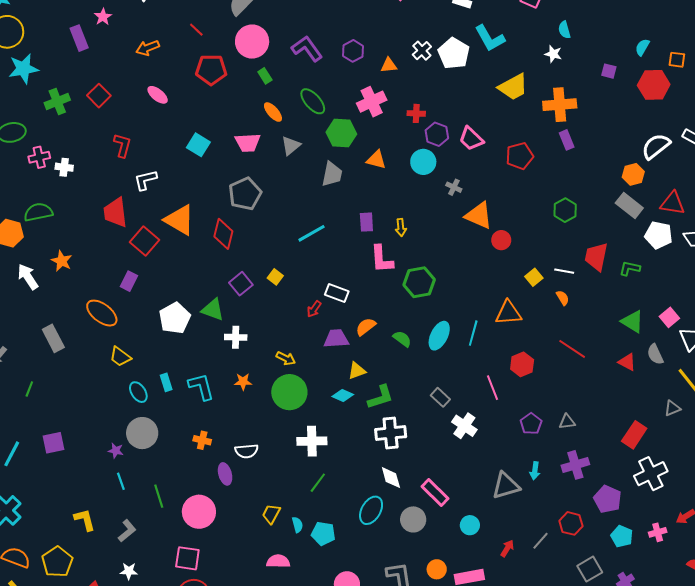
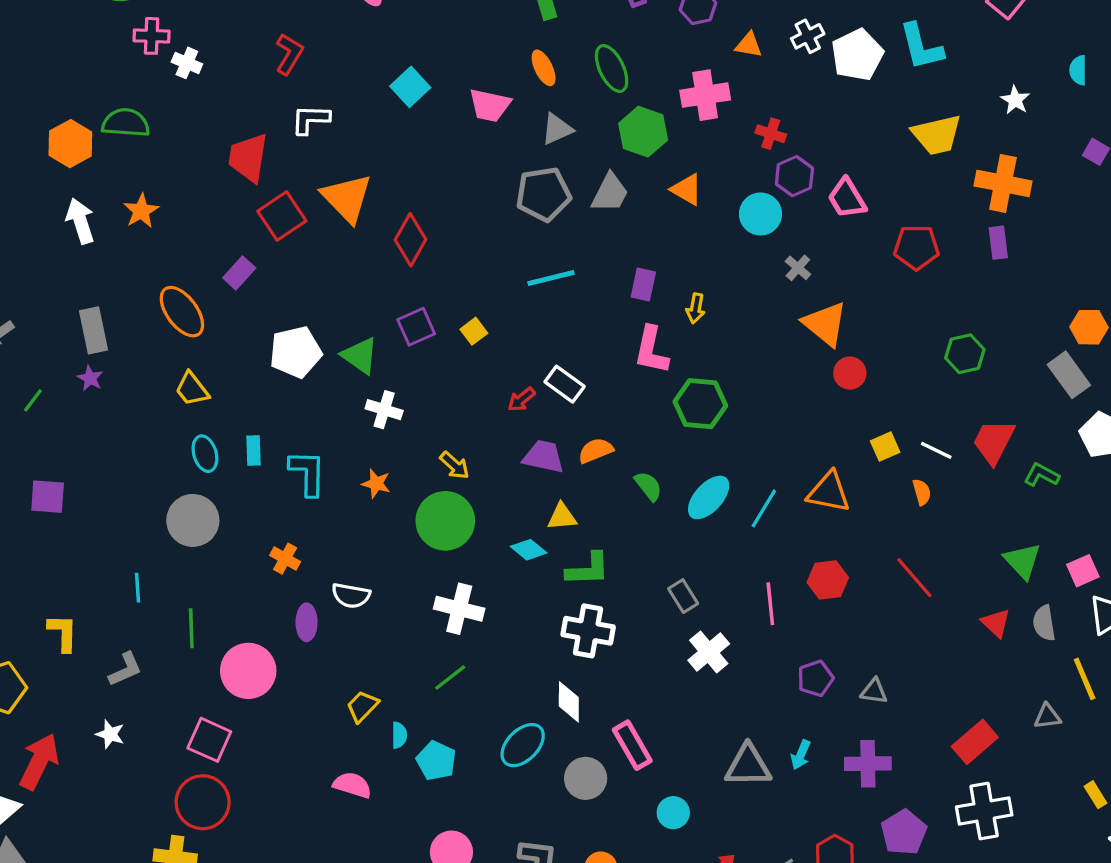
cyan semicircle: (564, 30) -> (1078, 70), moved
gray pentagon: (245, 194) -> (543, 194), moved
purple star: (116, 451) -> (90, 378), moved

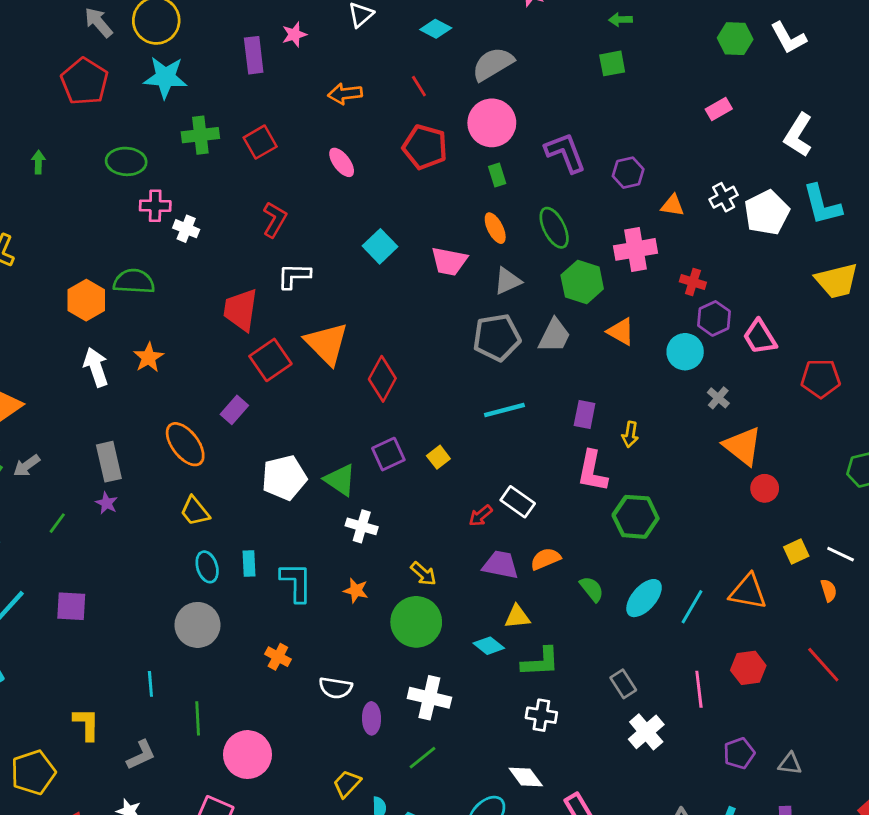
purple ellipse: (307, 622) -> (372, 718), moved
white cross: (588, 631) -> (541, 715), size x0.7
white diamond: (569, 702) -> (526, 777), turned -36

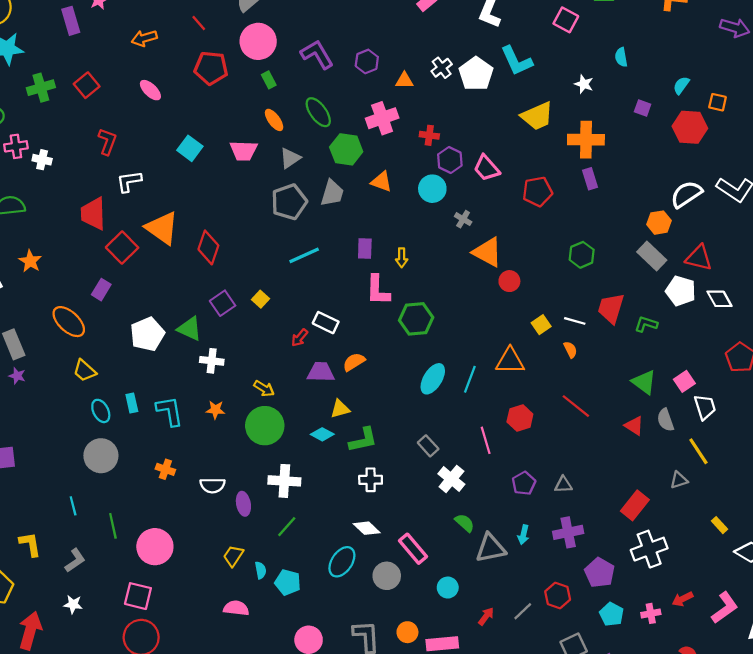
green semicircle: (592, 589) -> (465, 523), moved

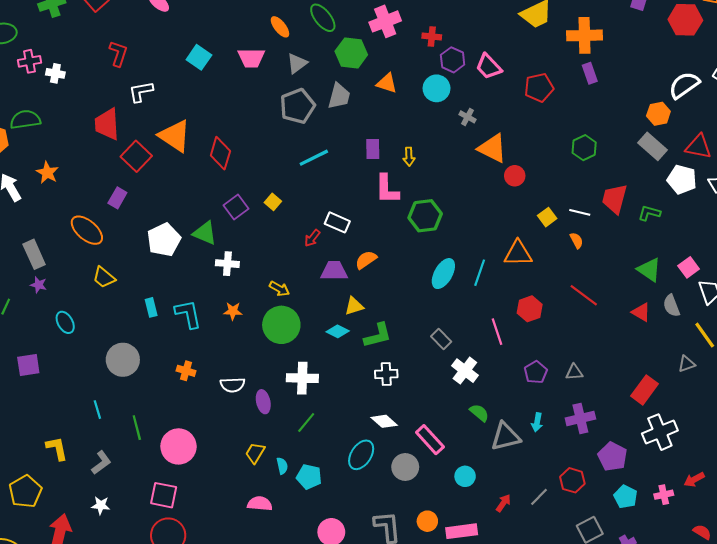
cyan ellipse: (101, 411) -> (65, 322), moved

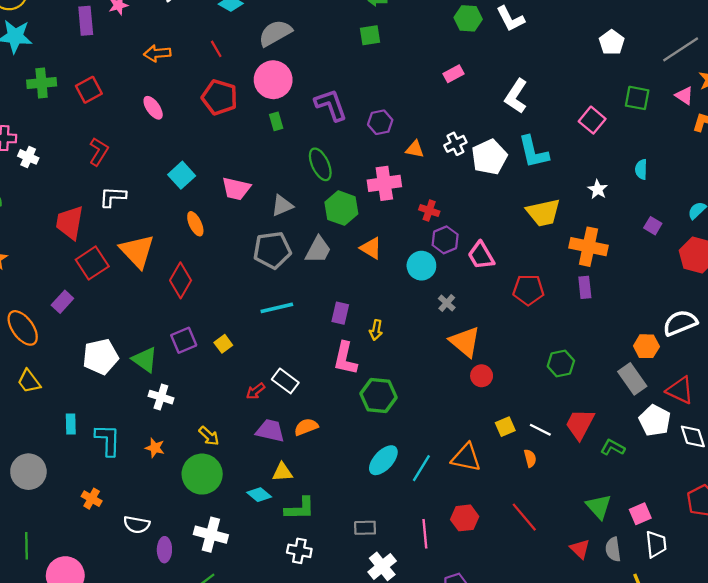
orange ellipse: (280, 27) -> (195, 224), moved
gray rectangle: (441, 339) -> (365, 528), turned -60

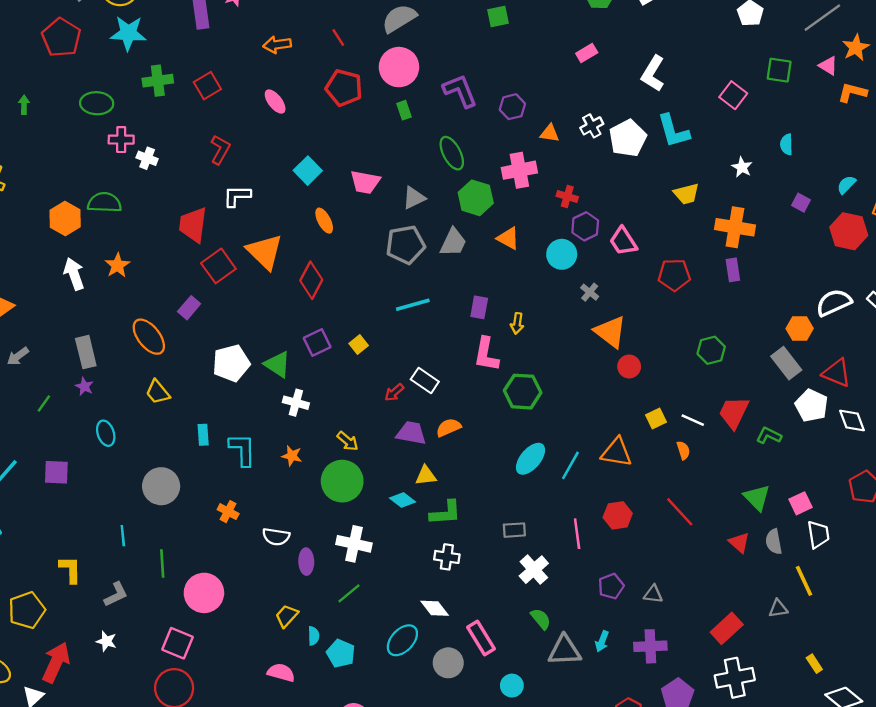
yellow trapezoid: (543, 213) -> (686, 194), size x0.7

